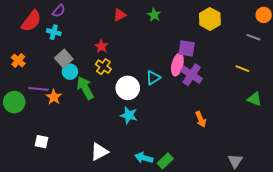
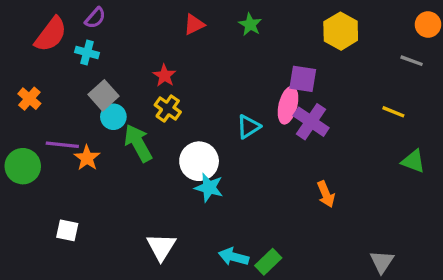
white circle: (128, 88) -> (199, 161), moved
white triangle: (99, 152) -> (161, 247), turned -30

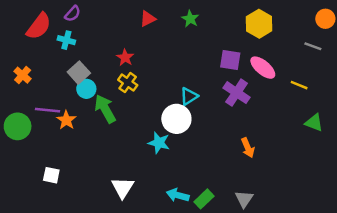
pink ellipse: (288, 105) -> (263, 68), moved, turned -64
white circle: (199, 161) -> (176, 119), moved
gray triangle: (382, 262) -> (244, 199), moved

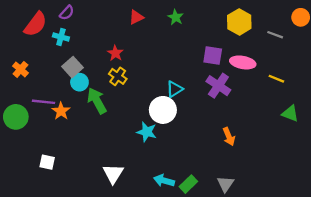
gray line: (313, 46) -> (275, 35), moved
pink ellipse: (263, 68) -> (243, 62), turned -30

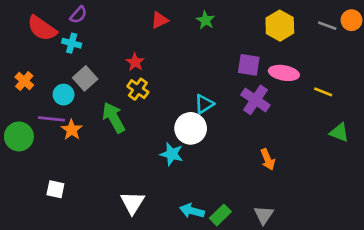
red semicircle: (35, 24) -> (42, 28), turned 88
gray line: (275, 35) -> (327, 26), moved
cyan circle: (79, 82) -> (64, 95), moved

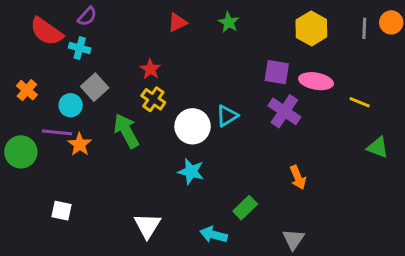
gray line: (327, 26) -> (364, 28), turned 72
white circle: (191, 128) -> (193, 126), moved
green rectangle: (220, 215) -> (245, 208), moved

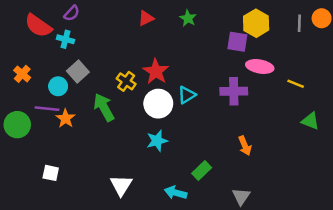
red star: (150, 69) -> (156, 71), moved, size x1.5
purple square: (277, 72) -> (237, 42), moved
purple cross: (284, 111) -> (234, 91), turned -35
cyan star: (191, 171) -> (157, 141), turned -30

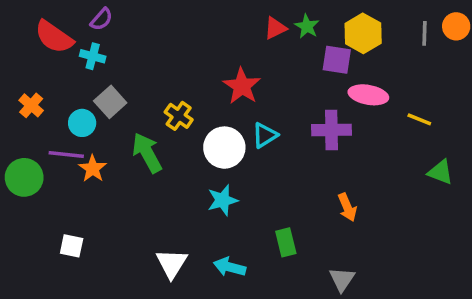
red triangle: (146, 18) -> (275, 28), moved
green star: (188, 18) -> (307, 26), moved
red star: (156, 71) -> (242, 86), moved
green rectangle: (202, 170) -> (286, 242), turned -60
cyan arrow: (176, 193) -> (230, 267), moved

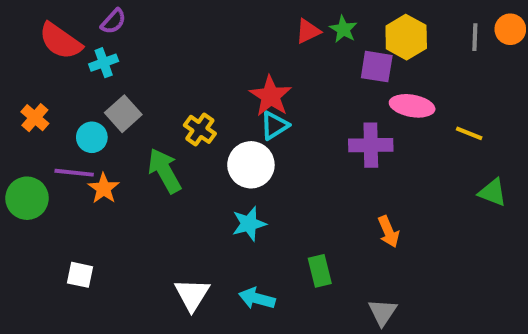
cyan cross: (93, 56) -> (104, 63), turned -35
cyan triangle: (265, 135) -> (275, 126), moved

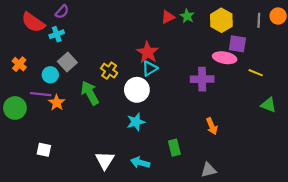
purple square: (377, 67) -> (237, 44), moved
gray triangle: (383, 312) -> (209, 170), turned 42

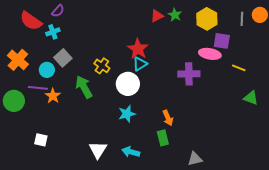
orange cross: (19, 64) -> (18, 60), size x1.5
orange arrow: (212, 126) -> (168, 118), moved

